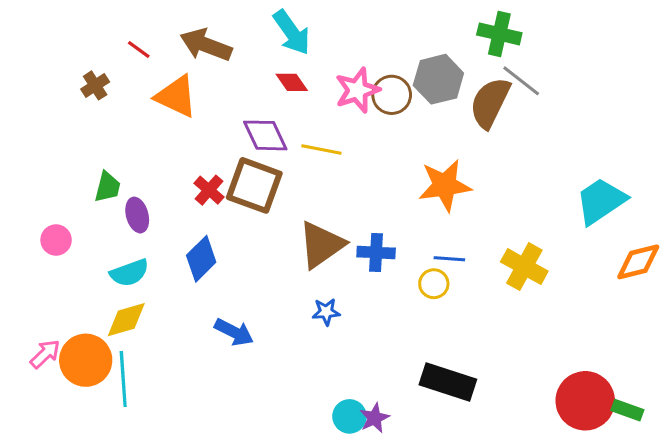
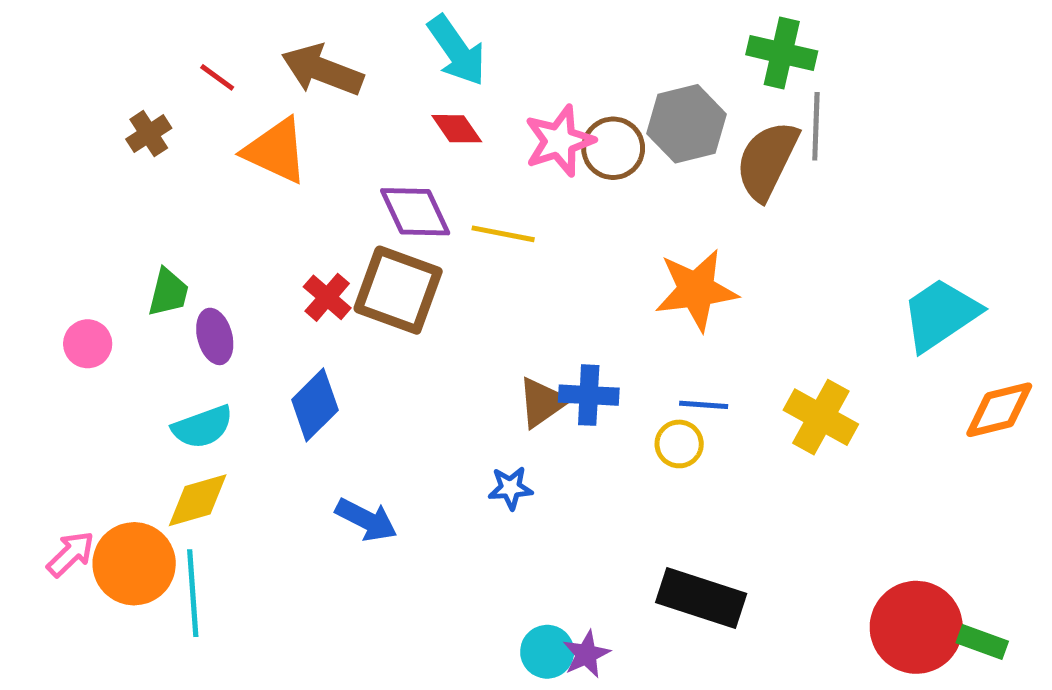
gray line: (521, 81) -> (816, 126), turned 54
pink circle: (56, 240) -> (88, 344), moved
brown triangle: (321, 245) -> (542, 402), moved, size x0.7

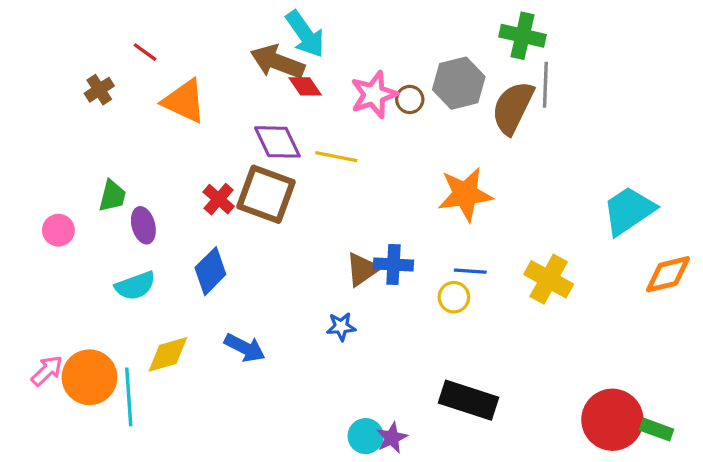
brown arrow: (322, 70) -> (277, 62), moved
brown circle: (613, 148) -> (410, 99), size x0.7
yellow diamond: (198, 500) -> (168, 354), moved

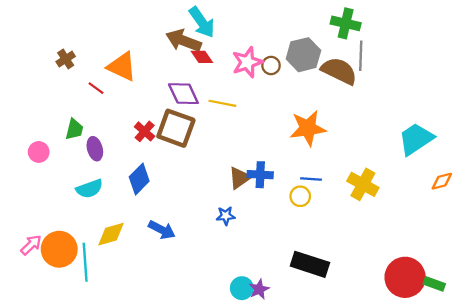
red line: (145, 52) -> (96, 88), moved
brown semicircle: (513, 108) -> (339, 71), turned 90
orange diamond: (668, 274) -> (442, 181), size x0.7

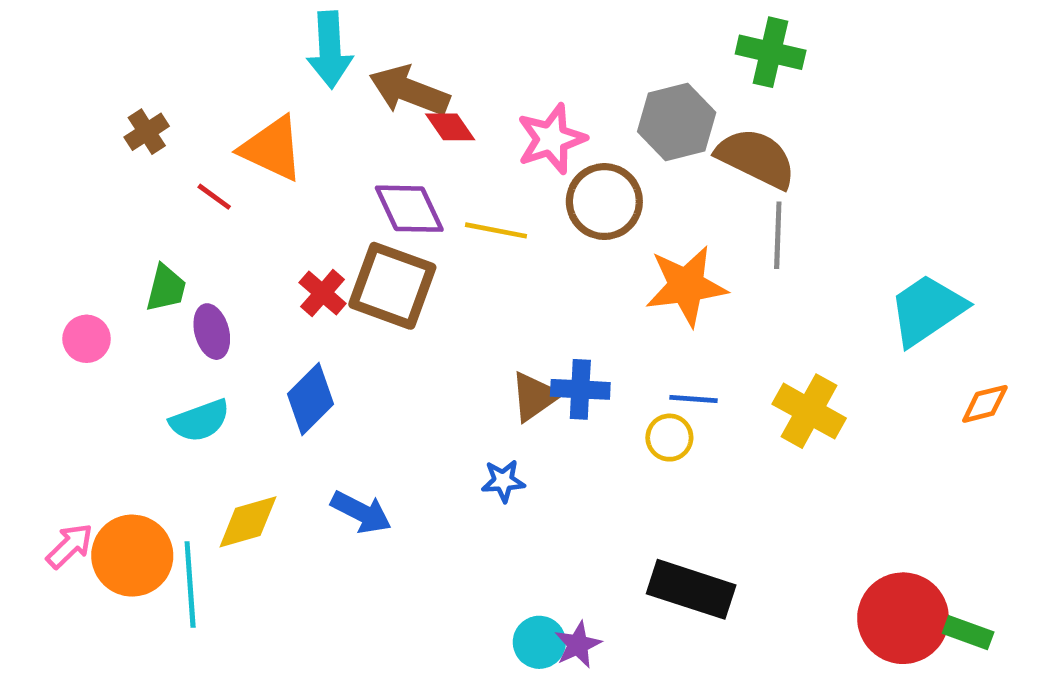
cyan arrow: (202, 22) -> (330, 50), moved, turned 32
gray line: (361, 56) -> (778, 235), moved
brown circle: (271, 65) -> (604, 202), moved, size x1.8

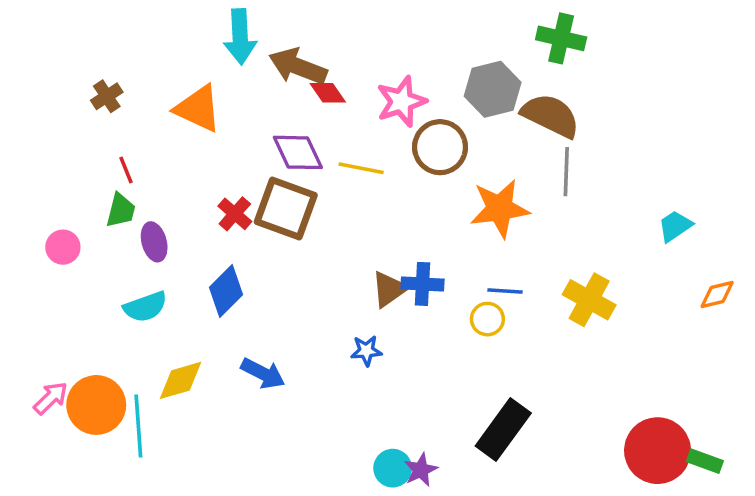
red line: (214, 197) -> (126, 170), moved, turned 32
cyan trapezoid: (927, 310) -> (675, 226), size x0.6
black rectangle: (691, 589) -> (503, 430), turned -72

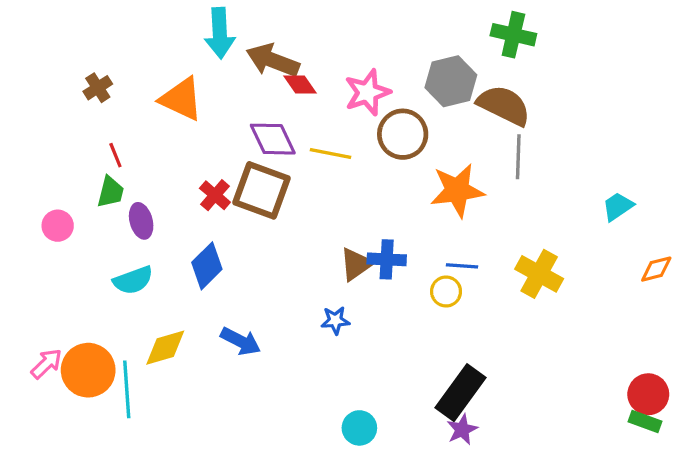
red circle: (658, 451) -> (648, 394), moved, size x0.7
purple star: (421, 470) -> (462, 430), moved

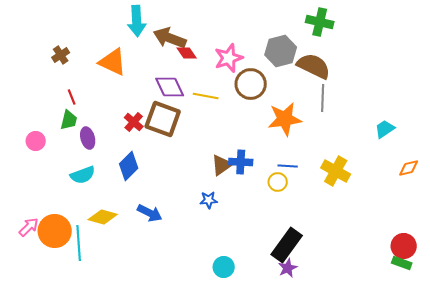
yellow diamond: (165, 348) -> (103, 217), turned 32

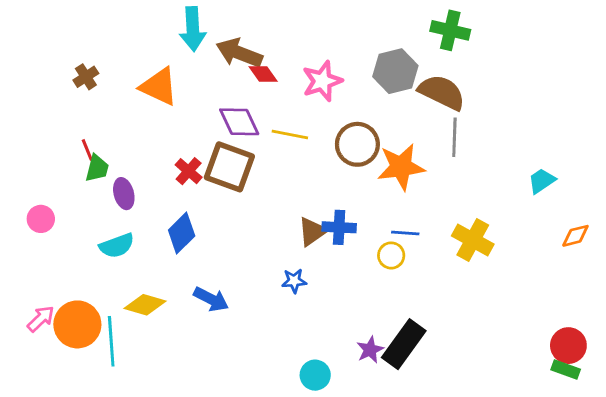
brown circle: (251, 84) -> (357, 144), moved
red line: (72, 97) -> (87, 150), moved
pink circle: (36, 141) -> (41, 219), moved
purple star: (288, 268) -> (370, 350), moved

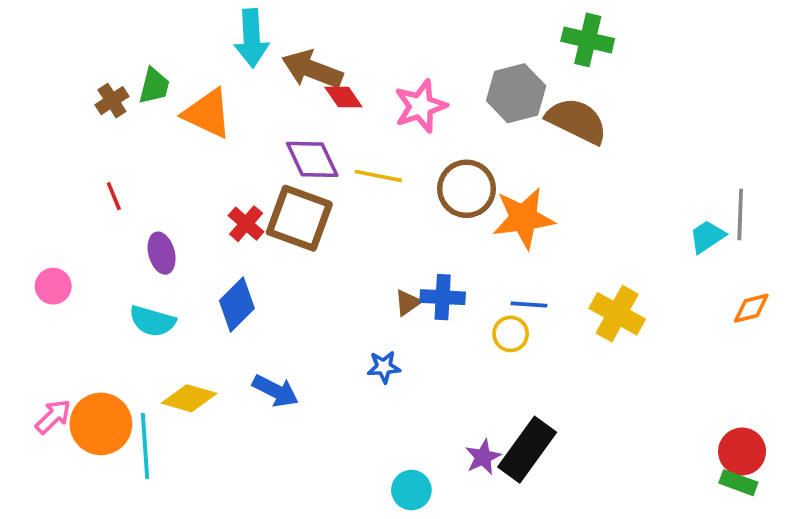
gray line: (454, 137) -> (740, 214), moved
green trapezoid: (97, 168) -> (154, 86), moved
brown triangle: (312, 232) -> (408, 303), size x0.7
cyan semicircle: (117, 246) -> (152, 321), turned 36

